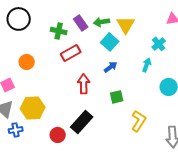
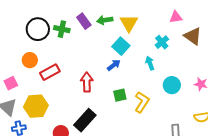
black circle: (19, 19) -> (38, 29), moved
cyan square: (110, 42) -> (121, 46), moved
red rectangle: (71, 53) -> (50, 72), moved
cyan arrow: (147, 65) -> (150, 63), turned -40
yellow L-shape: (139, 121) -> (142, 102), moved

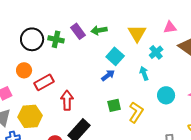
yellow triangle: (129, 23) -> (137, 33), moved
red arrow: (87, 82) -> (67, 100), moved

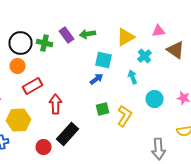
yellow triangle: (137, 33) -> (126, 37), turned 30
cyan square: (115, 56) -> (104, 60), turned -30
orange circle: (24, 70) -> (18, 66), moved

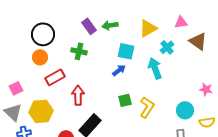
green cross: (44, 43) -> (79, 51), moved
cyan arrow: (132, 77) -> (155, 68), size x1.5
cyan circle: (154, 99) -> (185, 110), moved

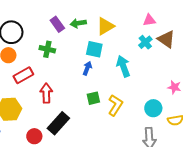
yellow triangle: (148, 28) -> (105, 26), moved
cyan cross: (167, 47) -> (145, 42), moved
blue arrow: (119, 70) -> (87, 68), turned -32

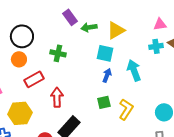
purple rectangle: (57, 24) -> (70, 17), moved
cyan cross: (145, 42) -> (156, 46), turned 32
blue arrow: (87, 68) -> (107, 75), moved

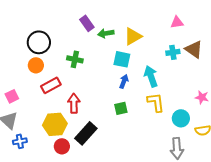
pink triangle: (160, 24) -> (177, 22), moved
yellow L-shape: (126, 109) -> (156, 102), moved, turned -40
yellow hexagon: (20, 113) -> (55, 124), moved

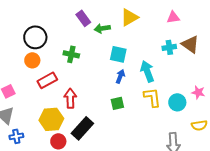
yellow triangle: (133, 36) -> (129, 17), moved
cyan circle: (181, 118) -> (177, 102), moved

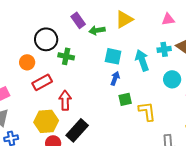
black circle: (35, 37) -> (46, 39), moved
cyan arrow: (147, 71) -> (142, 60), moved
yellow L-shape: (152, 97) -> (147, 111), moved
cyan circle: (177, 102) -> (172, 79), moved
green square: (117, 103) -> (125, 99), moved

